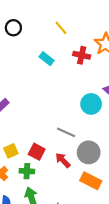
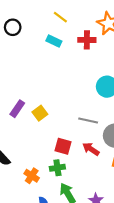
cyan rectangle: (47, 59) -> (54, 41), moved
yellow square: (11, 151) -> (40, 113), moved

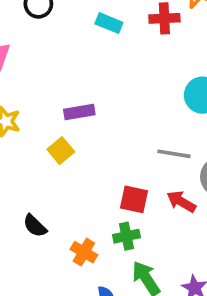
purple rectangle: (17, 109) -> (79, 112), moved, turned 49
yellow square: (40, 113) -> (61, 151), moved

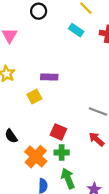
red square: (134, 199) -> (58, 132), moved
orange cross: (84, 252) -> (36, 157), size x1.5

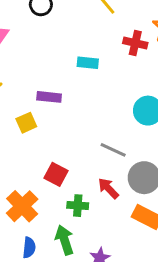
cyan rectangle: (76, 30) -> (88, 63), moved, turned -32
green cross: (62, 152) -> (78, 206), moved

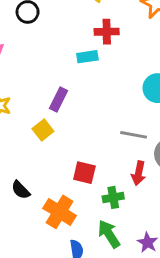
red cross: (135, 43) -> (107, 32), moved
purple rectangle: (49, 97) -> (58, 99), turned -55
red arrow: (108, 188) -> (139, 173), turned -110

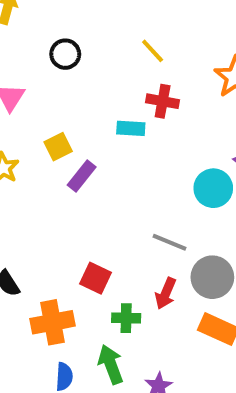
yellow square: (43, 130) -> (58, 147), moved
orange cross: (60, 212) -> (53, 322), turned 36

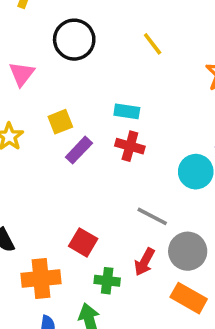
black circle: (65, 54) -> (74, 40), size x1.5
red cross: (163, 101) -> (130, 146), moved

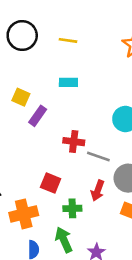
yellow line: (153, 44) -> (68, 40), moved, turned -36
yellow square: (60, 122) -> (21, 97), turned -36
red cross: (130, 146) -> (74, 142), moved

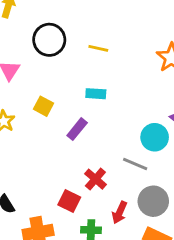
purple rectangle: (38, 116) -> (77, 129), moved
red cross: (74, 142) -> (95, 179), moved, turned 30
gray line: (98, 156) -> (135, 164), moved

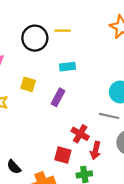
black circle: (49, 40) -> (35, 38), moved
red arrow: (120, 212) -> (96, 150), moved

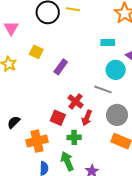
cyan rectangle: (67, 67) -> (108, 43), moved
black semicircle: (14, 167) -> (14, 122), turned 80

